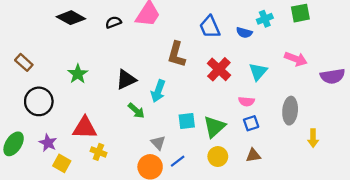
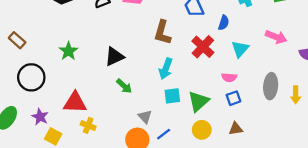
blue semicircle: (244, 33) -> (224, 23), moved, turned -88
cyan arrow: (158, 91) -> (166, 69), moved
yellow arrow: (313, 138) -> (296, 95), moved

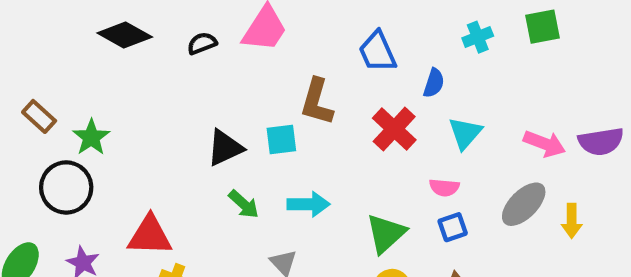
pink arrow: (276, 37) -> (545, 144), moved
green star: (68, 51) -> (91, 137), moved
cyan arrow: (166, 69) -> (309, 204), moved, turned -110
gray ellipse: (271, 86) -> (524, 204), turned 40
cyan square: (172, 96) -> (281, 139), moved

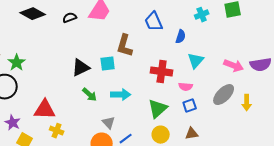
red cross: (394, 129) -> (162, 72), moved, turned -35

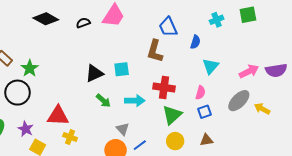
brown L-shape: (125, 46) -> (155, 51), moved
pink arrow: (234, 66) -> (249, 71), turned -48
red cross: (162, 72) -> (164, 88), moved
pink semicircle: (186, 87) -> (200, 93), turned -80
yellow arrow: (247, 103) -> (262, 109), turned 119

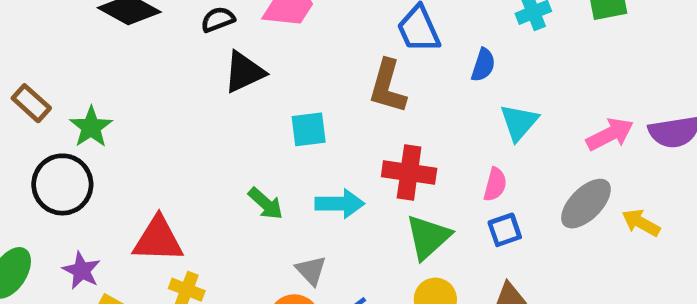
black triangle: (94, 73) -> (244, 72), moved

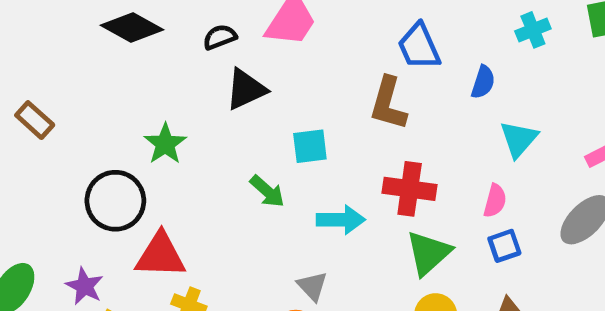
green star: (91, 127) -> (165, 144), moved
black circle: (62, 184) -> (115, 201), moved
green arrow: (266, 204) -> (267, 191), moved

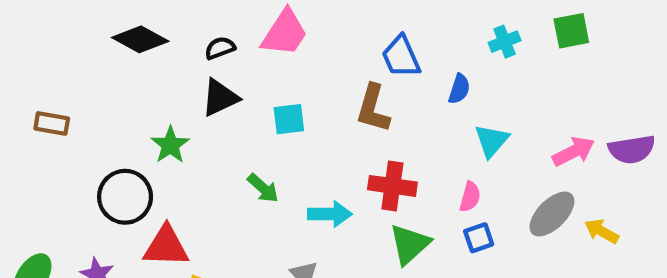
black triangle: (246, 89) -> (220, 98), moved
brown rectangle: (35, 120) -> (52, 123), turned -32
cyan square: (310, 146) -> (289, 119), moved

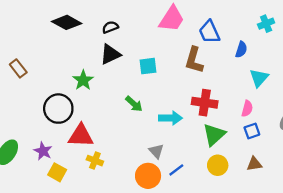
pink trapezoid: (285, 33) -> (172, 19), moved
brown rectangle: (52, 123) -> (18, 68), turned 42

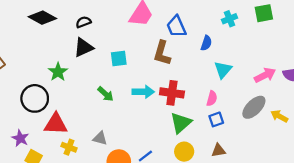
cyan arrow: (170, 118) -> (143, 92), moved
gray triangle: (156, 151) -> (100, 138), moved, turned -32

